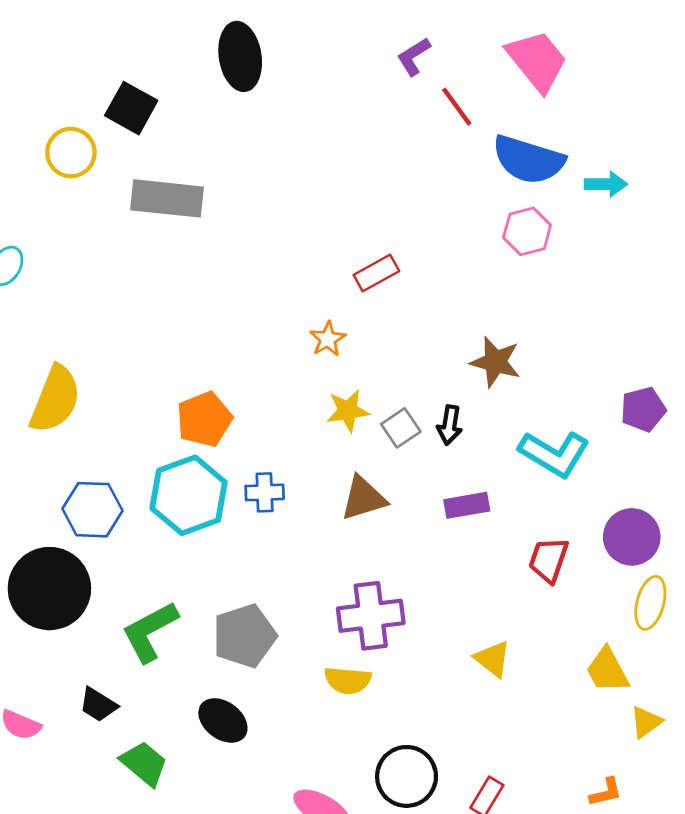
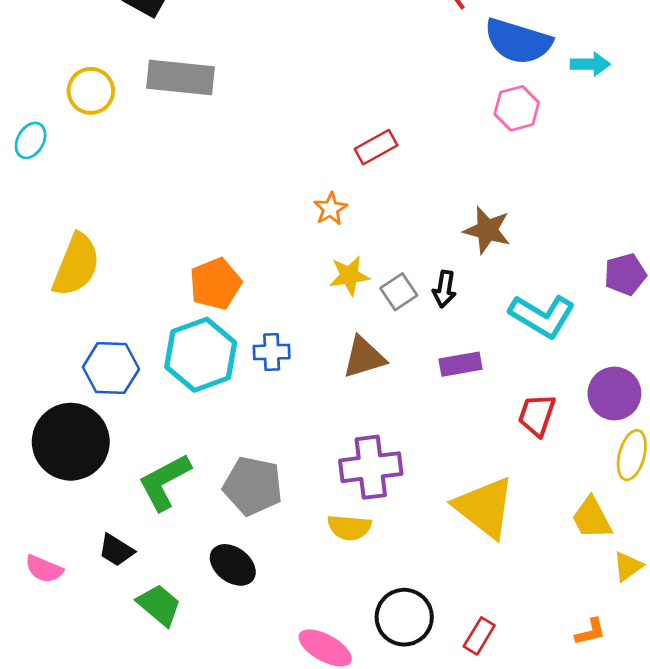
yellow circle: (71, 153) -> (91, 91), moved
gray pentagon: (244, 636) -> (253, 486), turned 30
yellow triangle: (493, 659) -> (485, 507), size x1.8

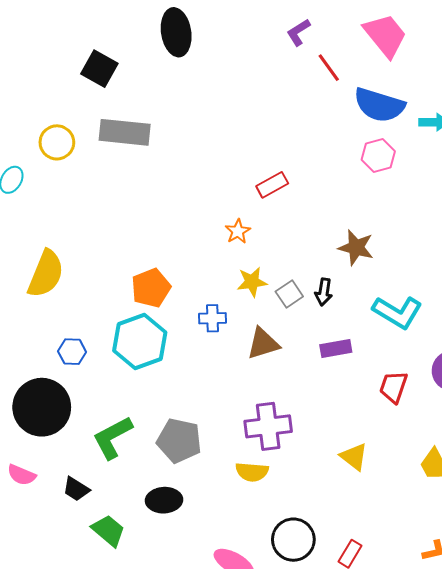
blue cross: (272, 352) -> (213, 318), moved
blue hexagon: (111, 368) -> (72, 352), size x0.7
yellow triangle: (485, 507) -> (354, 457), size x0.6
black ellipse: (233, 565) -> (164, 500), turned -40
pink semicircle: (44, 569) -> (22, 475), moved

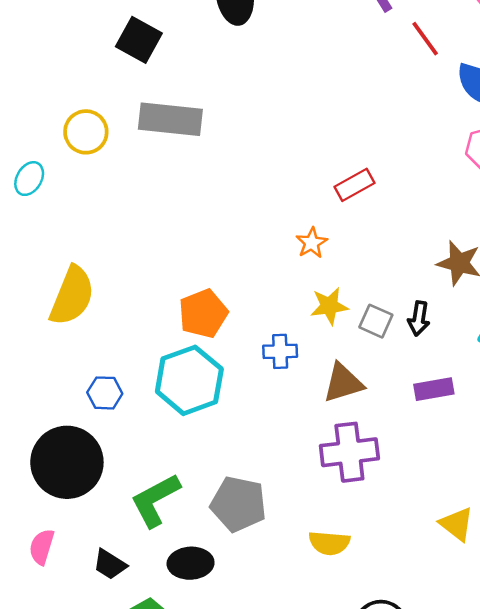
gray square: (289, 294) -> (376, 321), turned -32
purple cross: (268, 426) -> (349, 452), moved
pink semicircle: (22, 475) -> (42, 547), turned 84
black ellipse: (164, 500) -> (191, 563), moved

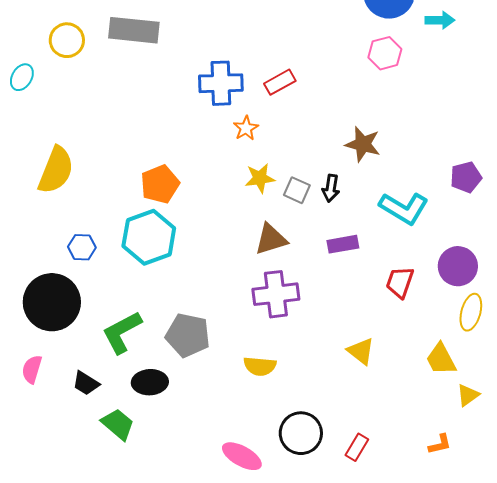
blue cross: (280, 351) -> (221, 83), moved, size x1.6

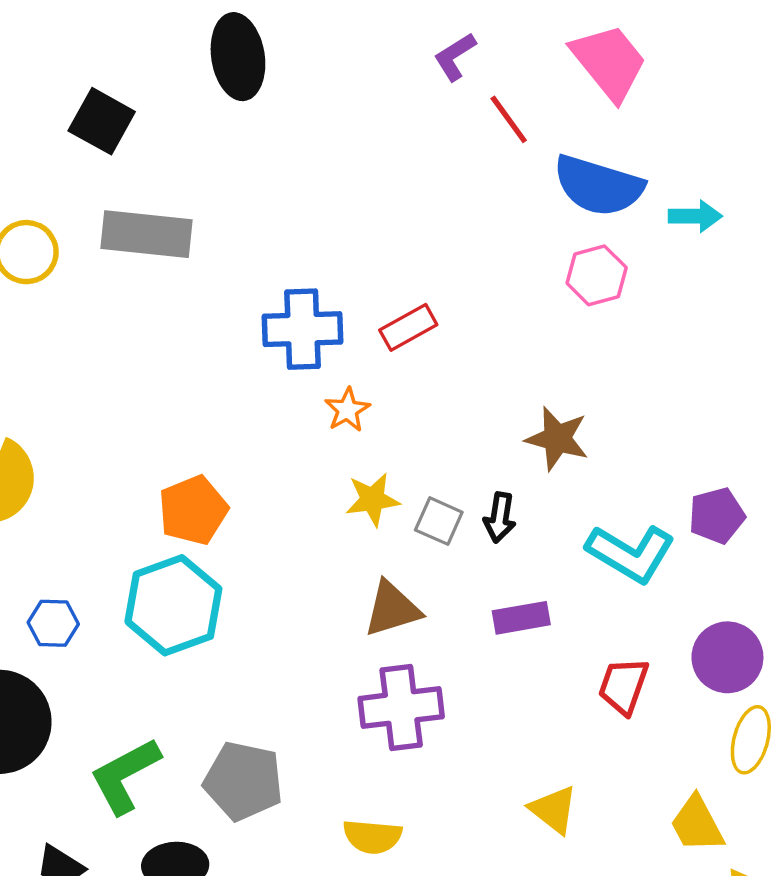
purple pentagon: (466, 177) -> (717, 516), moved

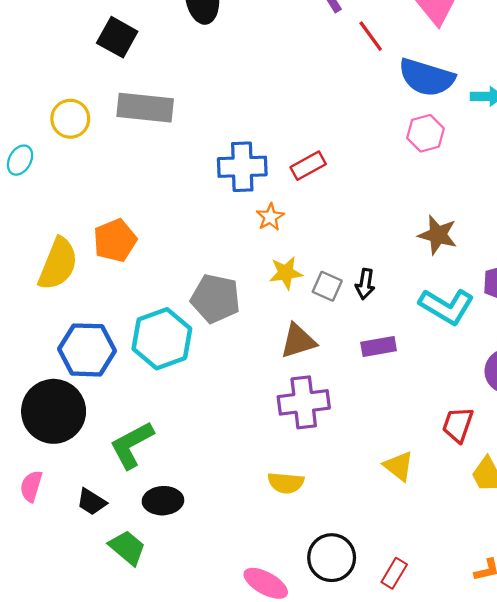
brown star: (557, 439) -> (438, 235), moved
orange pentagon: (193, 510) -> (115, 240), moved
blue hexagon: (53, 623) -> (87, 350), size x1.8
red trapezoid: (623, 686) -> (458, 425), moved
gray pentagon: (243, 781) -> (215, 299), moved

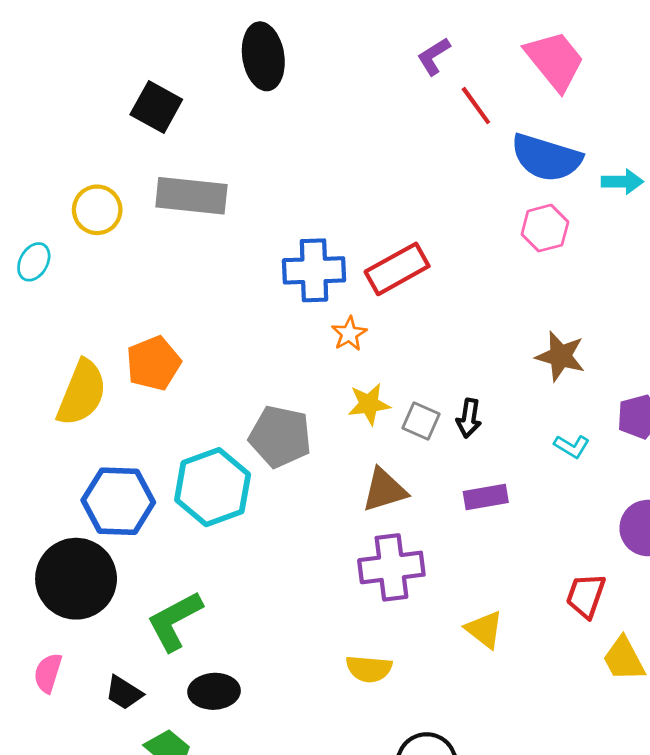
red rectangle: (308, 166) -> (397, 269), size x1.4
cyan L-shape: (447, 306) -> (572, 446), size x0.5
yellow triangle: (399, 466) -> (484, 629), moved

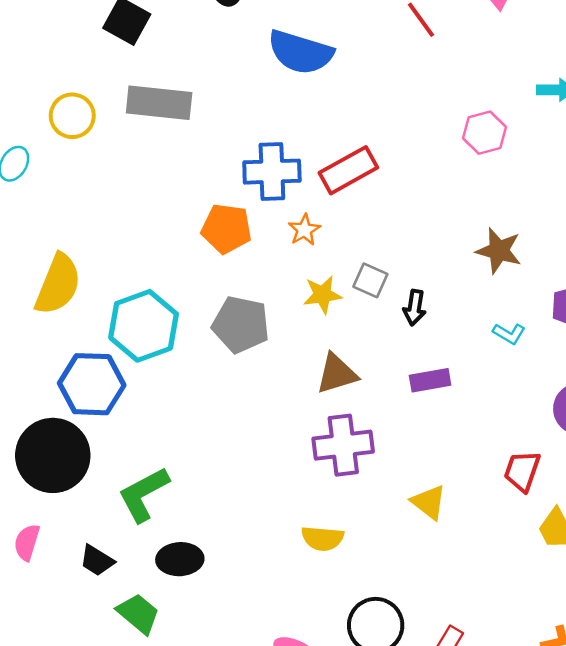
blue semicircle: (546, 158) -> (300, 52), moved
orange pentagon: (153, 363) -> (227, 229), moved, turned 30
gray square: (421, 421) -> (370, 280), moved
cyan hexagon: (213, 487) -> (144, 326), moved

